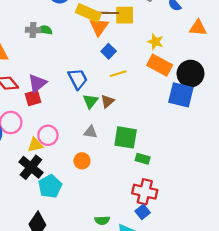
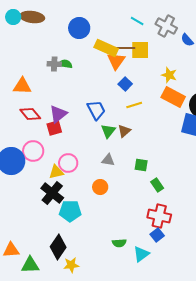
green square: (126, 137) -> (141, 165), size x0.6
green rectangle: (143, 159) -> (157, 185), turned 40
cyan pentagon: (50, 186) -> (70, 211), turned 30

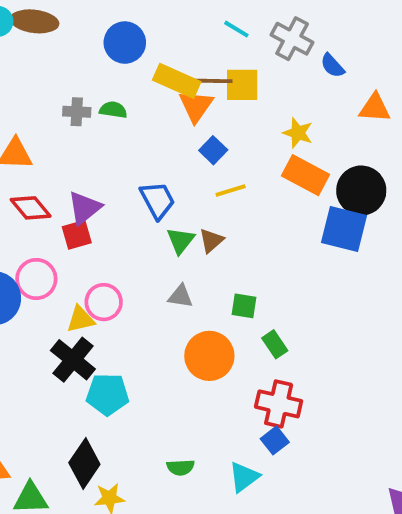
green semicircle: (65, 64) -> (113, 110), moved
orange circle: (100, 187) -> (209, 356), moved, size x1.6
green semicircle: (119, 243) -> (181, 467), moved

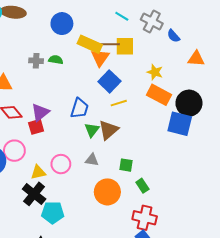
blue square: (213, 150) -> (109, 81), size x1.5
blue trapezoid: (157, 200) -> (79, 108), turned 45
brown triangle: (211, 241) -> (108, 130), size x1.5
pink circle: (104, 302) -> (61, 164), moved

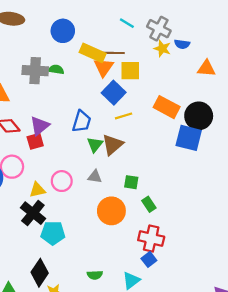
blue semicircle: (173, 36) -> (182, 44), turned -40
yellow square: (125, 46) -> (130, 71), moved
gray cross: (36, 61) -> (35, 71), size x1.6
yellow star: (155, 72) -> (162, 49), moved

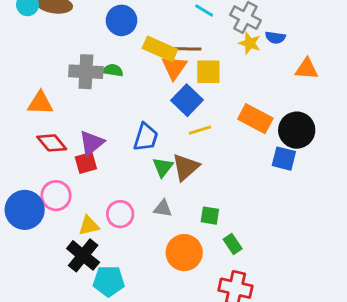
blue square: (189, 138) -> (284, 159), size x0.7

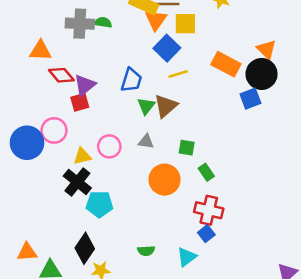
orange triangle: (307, 69) -> (266, 49), moved, turned 40
red diamond: (52, 143) -> (61, 75), moved
blue square: (284, 159) -> (250, 99), turned -35

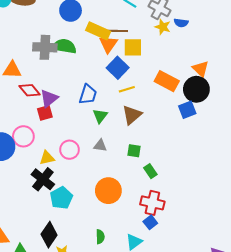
green semicircle: (103, 22) -> (64, 46), size x1.6
brown triangle: (166, 106) -> (132, 115), moved
orange circle: (165, 180) -> (108, 191), moved
cyan pentagon: (99, 204) -> (61, 198), turned -30
green semicircle: (146, 251) -> (100, 237), turned -88

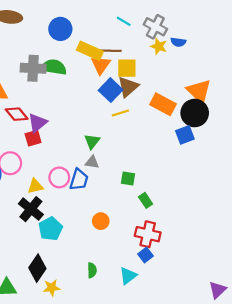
orange triangle: (201, 69) -> (199, 91), size x1.4
blue trapezoid: (88, 94) -> (79, 180), moved
brown triangle: (132, 115) -> (128, 87), moved
gray triangle: (100, 146) -> (92, 162), moved
orange circle: (108, 191) -> (101, 221), size x0.6

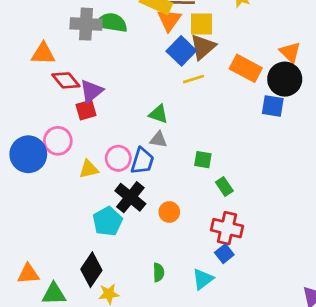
orange triangle: (199, 91) -> (290, 52), size x0.7
blue square: (185, 135) -> (273, 106), turned 30
green triangle: (92, 141) -> (159, 114), turned -49
black cross: (31, 209) -> (130, 197), moved

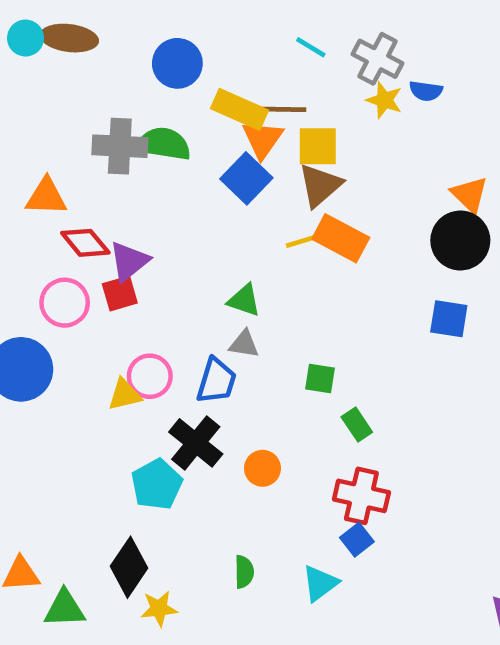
blue square: (181, 51) -> (246, 178), moved
orange rectangle: (246, 68) -> (341, 238), moved
blue square: (273, 106) -> (449, 319), moved
pink circle: (58, 141) -> (65, 303), moved
pink circle: (118, 158) -> (150, 376), moved

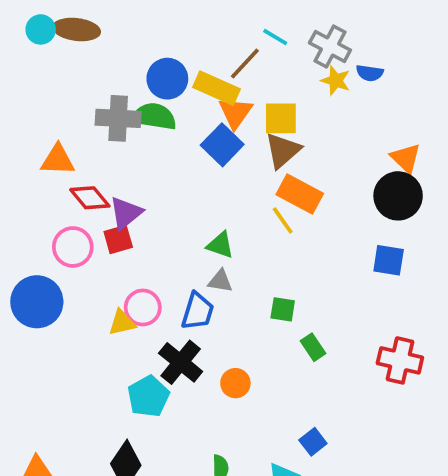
blue circle: (177, 63) -> (167, 79), moved
brown line: (283, 109) -> (245, 64), moved, turned -48
yellow line: (304, 241) -> (283, 220), moved, turned 72
red cross: (361, 496) -> (400, 360), moved

